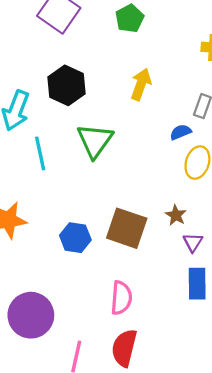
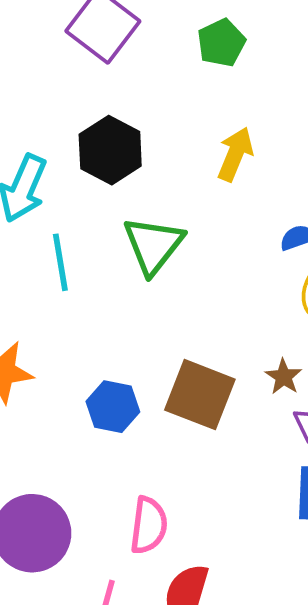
pink semicircle: (121, 298) -> (149, 525), moved

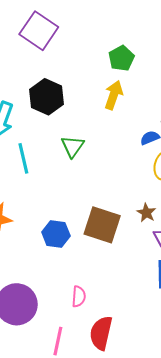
green pentagon: (221, 43) -> (121, 58), moved
green triangle: (153, 245) -> (73, 146), size x0.7
pink semicircle: (149, 525) -> (79, 296), size x0.7

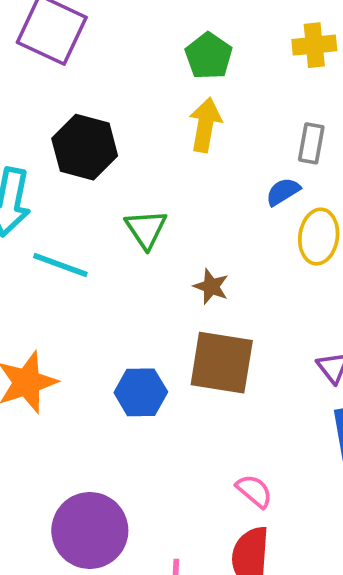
cyan line: (23, 158) -> (60, 265), turned -48
brown star: (146, 213) -> (211, 287), moved
pink semicircle: (79, 296) -> (254, 491), moved, turned -45

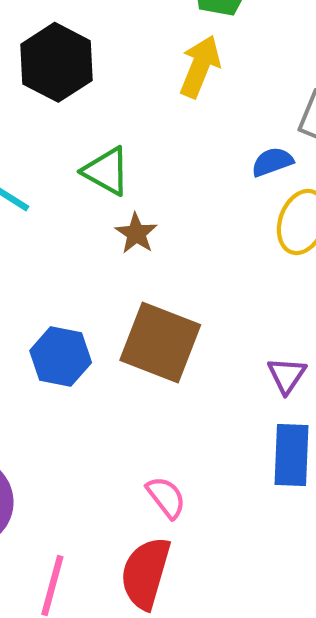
green triangle: (146, 229) -> (106, 171), turned -39
brown star: (211, 287) -> (136, 233), moved

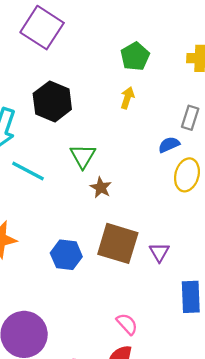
yellow arrow: (200, 66) -> (127, 98), size x0.7
green triangle: (106, 171) -> (83, 156), turned 36
purple triangle: (287, 375) -> (159, 252), moved

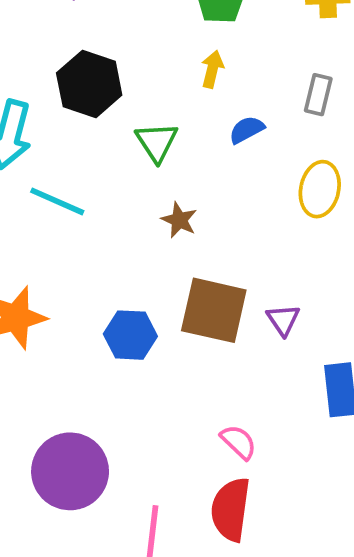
blue semicircle: (169, 145) -> (247, 130), moved
green triangle: (83, 156) -> (157, 142), moved

